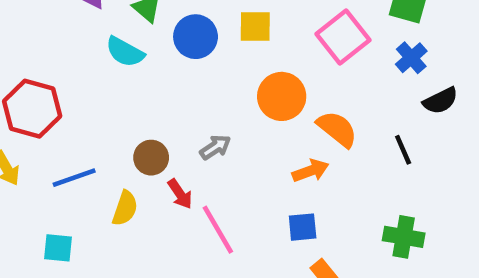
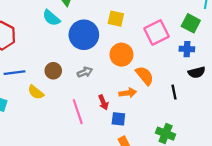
blue circle: (196, 37) -> (84, 35), moved, size x1.4
blue cross: (411, 58) -> (187, 49), turned 32
red arrow: (180, 194) -> (103, 102), moved
yellow semicircle: (125, 208) -> (36, 92), turned 98

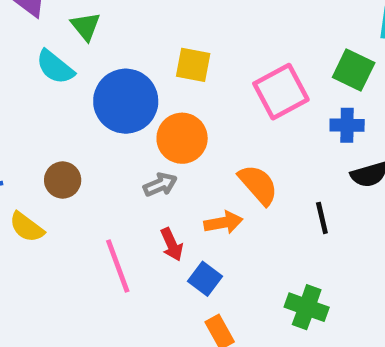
orange circle: (121, 55) -> (182, 138), moved
gray arrow: (85, 72) -> (160, 185), moved
blue square: (118, 119) -> (205, 279), turned 32

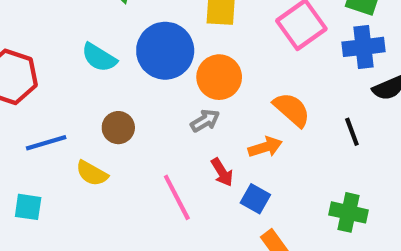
cyan semicircle: (55, 67) -> (99, 57), moved
blue cross: (347, 125) -> (364, 47), size x1.4

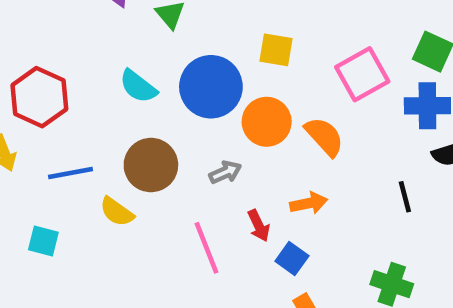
orange semicircle: (292, 110) -> (324, 137), moved
gray arrow: (205, 121) -> (225, 172), moved
brown circle: (118, 128) -> (151, 165), size x1.5

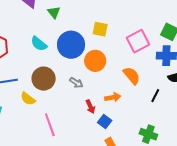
orange semicircle: (324, 137) -> (132, 76), moved
gray arrow: (225, 172) -> (76, 83), turned 56
black line: (405, 197) -> (155, 96), turned 40
pink line: (206, 248) -> (50, 125), moved

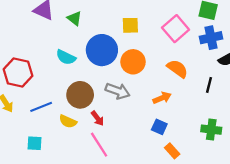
gray arrow: (76, 83) -> (118, 91), size x1.5
red arrow: (90, 107) -> (97, 118), moved

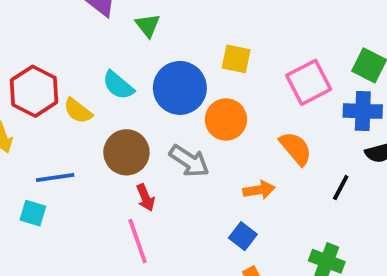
blue line: (41, 107) -> (55, 177), moved
yellow semicircle: (68, 121) -> (78, 111), moved

